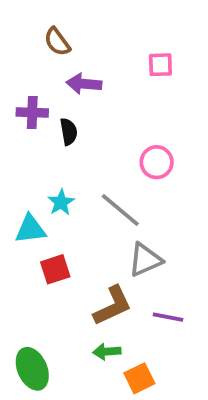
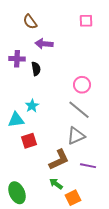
pink square: (160, 65) -> (86, 21), moved
gray line: (120, 210) -> (79, 110), moved
green arrow: (107, 352) -> (56, 184), turned 40

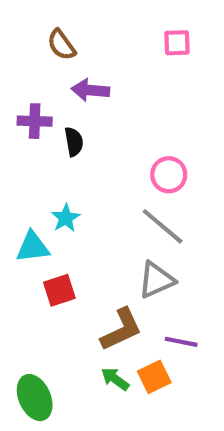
orange square: (73, 198) -> (154, 377), moved

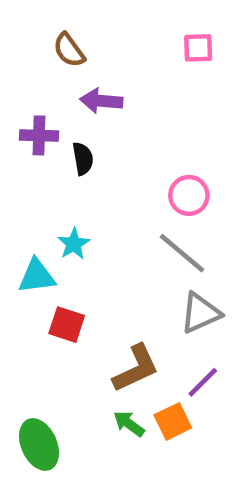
gray triangle: (156, 280) -> (200, 313), moved
red square: (59, 290) -> (67, 325), turned 36
purple line: (181, 342) -> (203, 382), turned -56

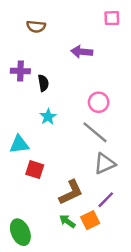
pink square: (198, 48) -> (112, 18), moved
brown semicircle: (69, 50) -> (36, 26), turned -48
purple arrow: (101, 101) -> (82, 52), moved
cyan star: (74, 244) -> (48, 117), moved

